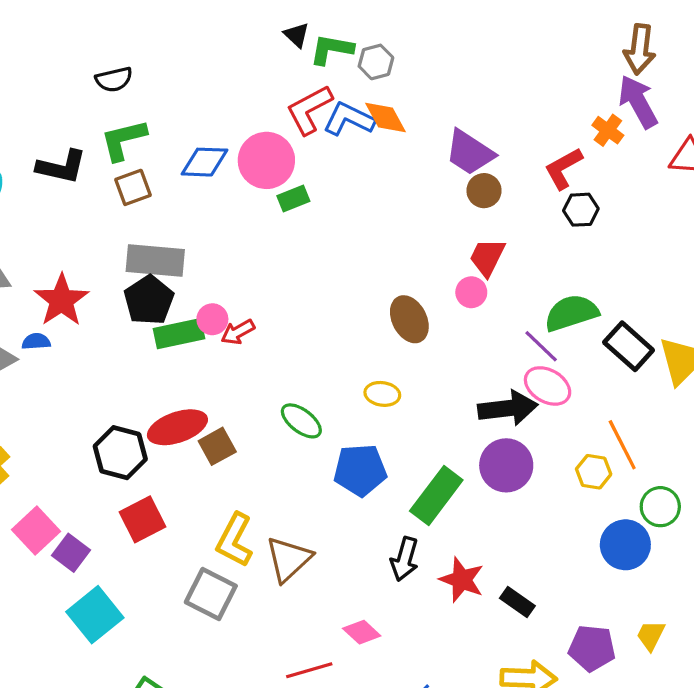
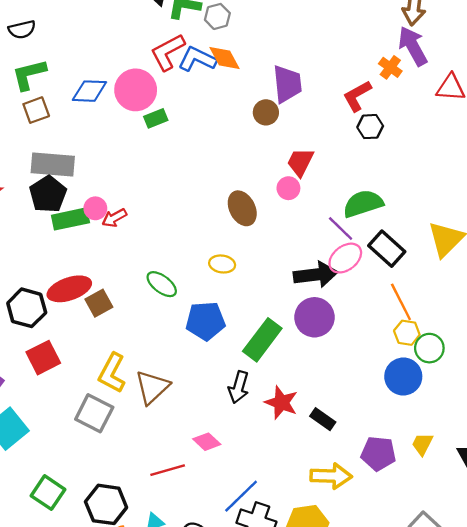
purple trapezoid: (470, 152) -> (287, 84), turned -129
brown circle: (484, 191) -> (266, 112), moved
black rectangle: (629, 346) -> (387, 249), moved
pink ellipse: (548, 386) -> (345, 258), turned -68
yellow hexagon: (594, 472) -> (407, 333), moved

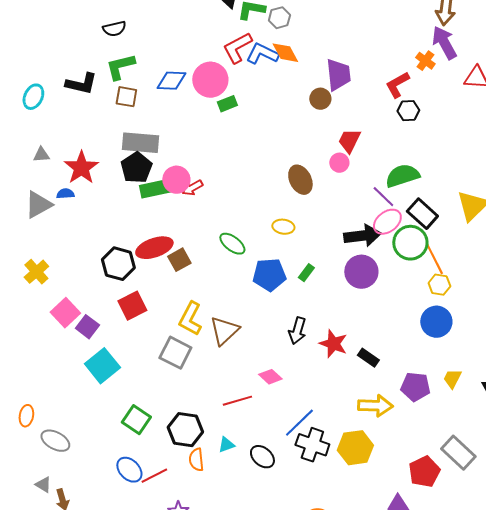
brown square: (36, 110) -> (126, 97), turned 30
pink circle: (95, 208) -> (176, 180), size x1.4
green rectangle: (262, 340) -> (306, 273), moved, size x0.5
green circle: (429, 348) -> (410, 243), moved, size x1.4

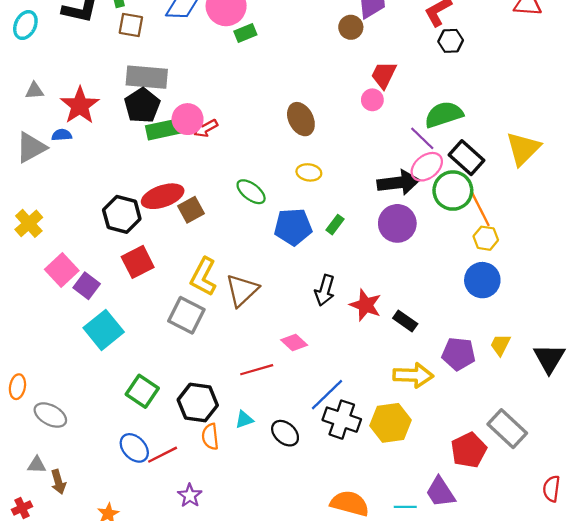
brown ellipse: (300, 180) -> (301, 119), moved
gray triangle: (43, 485) -> (37, 465), turned -30

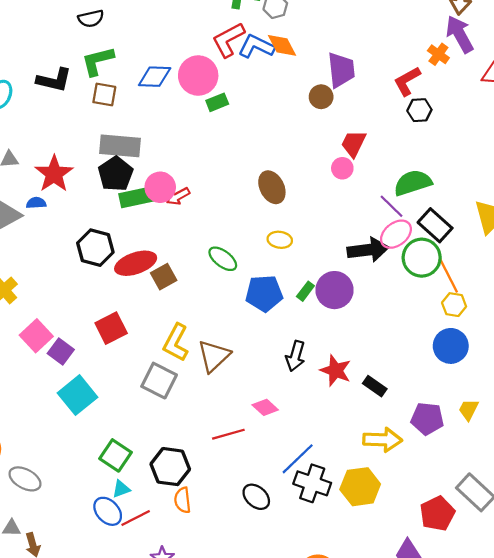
black hexagon: (122, 214) -> (95, 248), moved
purple circle: (397, 223) -> (335, 290), moved
cyan triangle: (244, 420) -> (121, 489), moved

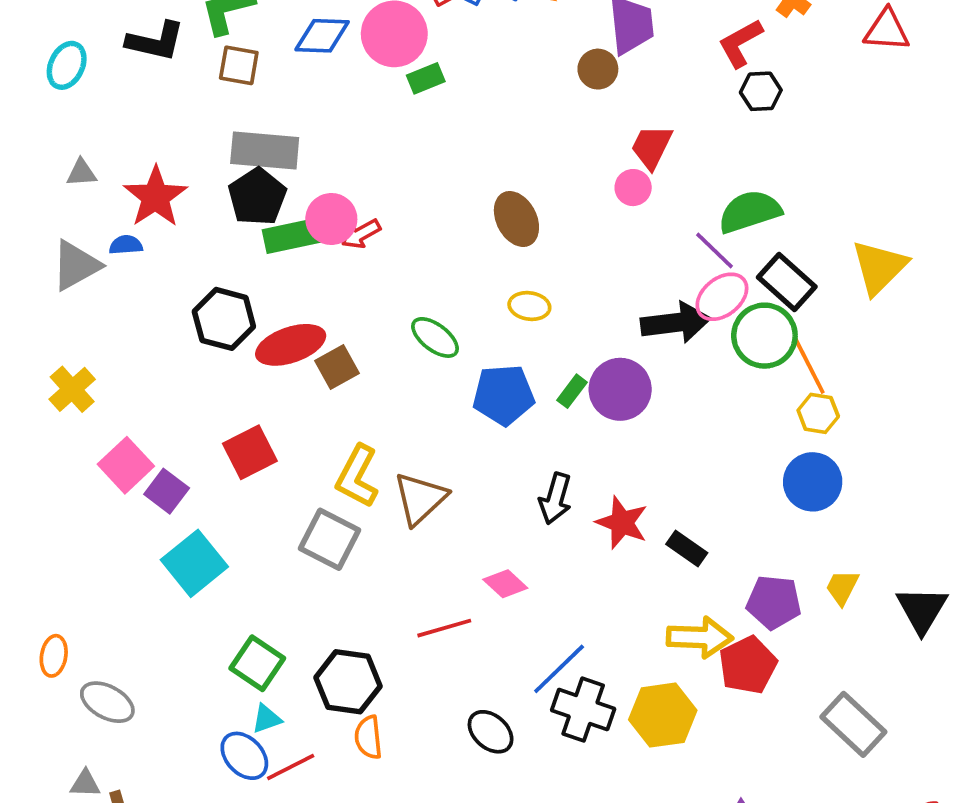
red pentagon: (437, 514) -> (748, 665), moved

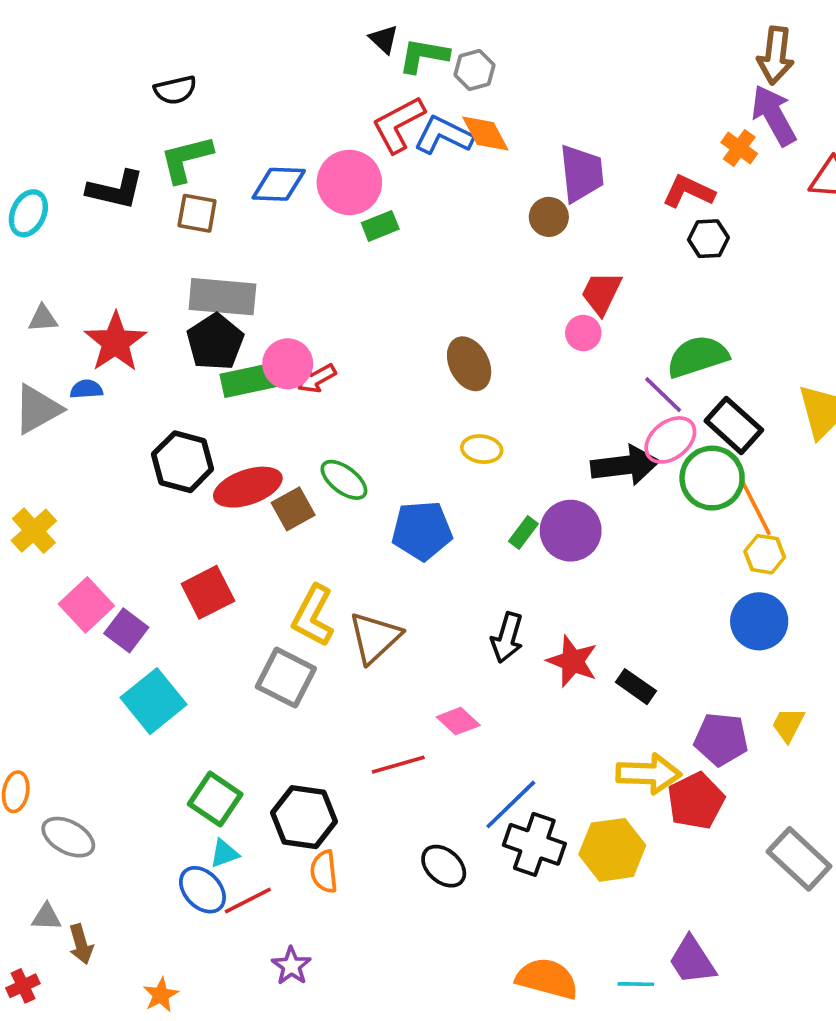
red L-shape: (740, 43) -> (688, 192), turned 54
green ellipse: (435, 337) -> (344, 480), moved
blue pentagon: (503, 395) -> (422, 531), moved

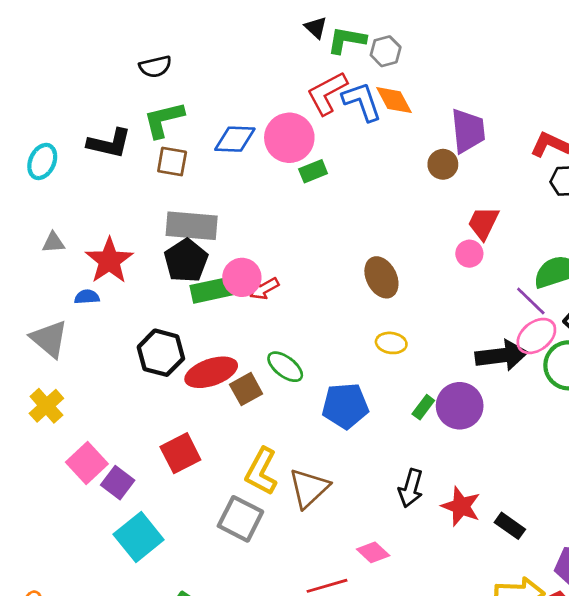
blue L-shape: (444, 135) -> (362, 101), turned 45
gray triangle: (37, 409) -> (49, 339), moved, turned -51

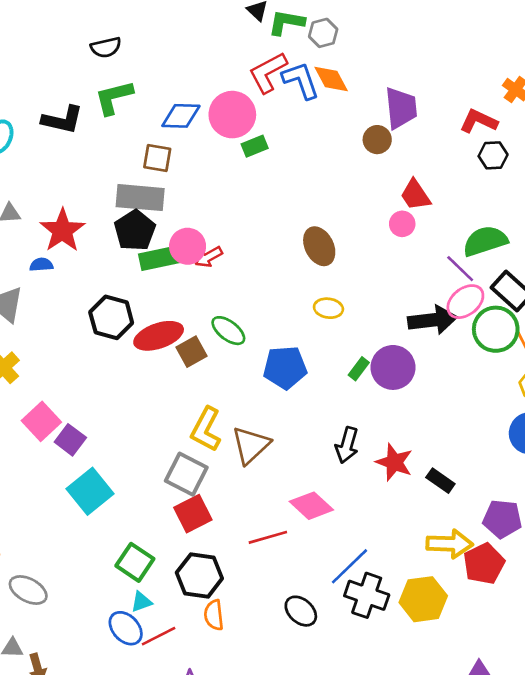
brown square: (172, 161) -> (157, 158), moved
red trapezoid: (483, 223) -> (415, 195), turned -60
red square: (180, 453) -> (193, 514), moved
pink diamond: (373, 552) -> (311, 506), size x1.4

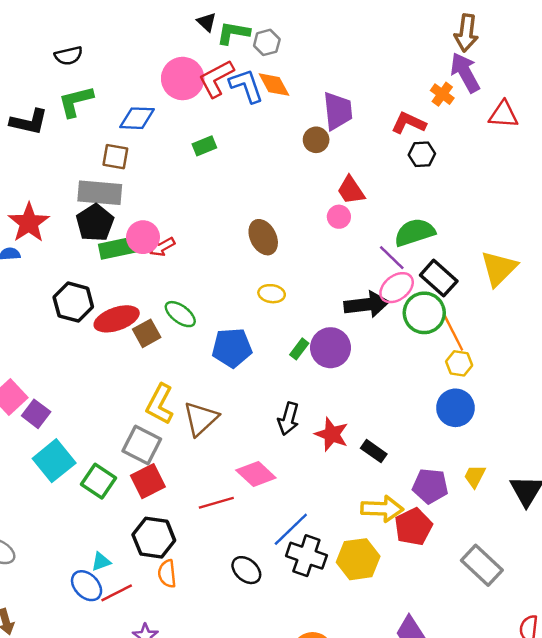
pink circle: (232, 115) -> (183, 79), moved
green square: (135, 562) -> (99, 481), moved

